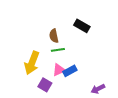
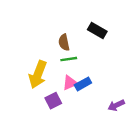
purple square: (45, 85) -> (53, 101), turned 32

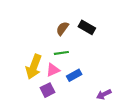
brown semicircle: (64, 42) -> (62, 28), moved, turned 48
pink triangle: (70, 83) -> (53, 70), moved

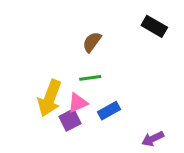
black rectangle: (87, 27) -> (154, 26), moved
purple square: (48, 90) -> (70, 120), moved

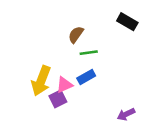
green line: (90, 78) -> (89, 53), moved
blue rectangle: (109, 111) -> (86, 77), moved

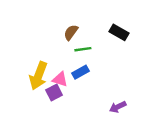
black rectangle: (127, 22) -> (119, 32), moved
pink triangle: (64, 85) -> (60, 79), turned 42

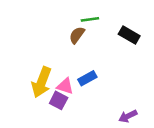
green line: (83, 49) -> (90, 19), moved
purple square: (54, 92) -> (59, 100), turned -35

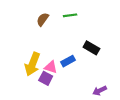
brown semicircle: (77, 35) -> (43, 19), moved
black rectangle: (129, 35) -> (91, 48), moved

